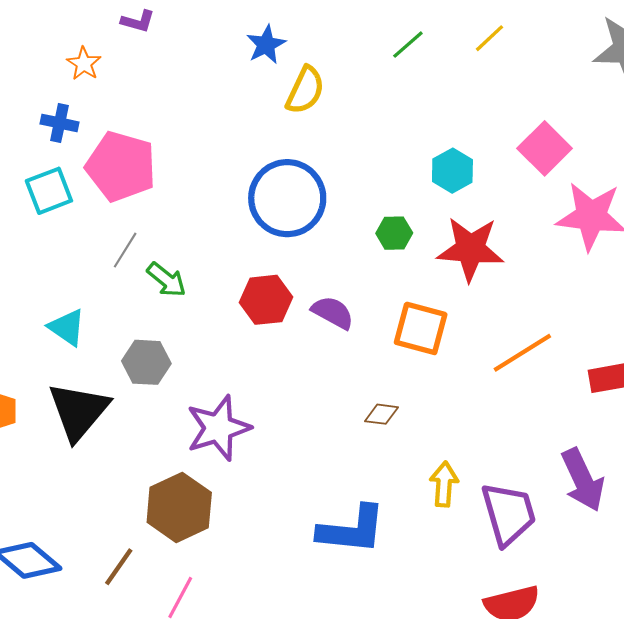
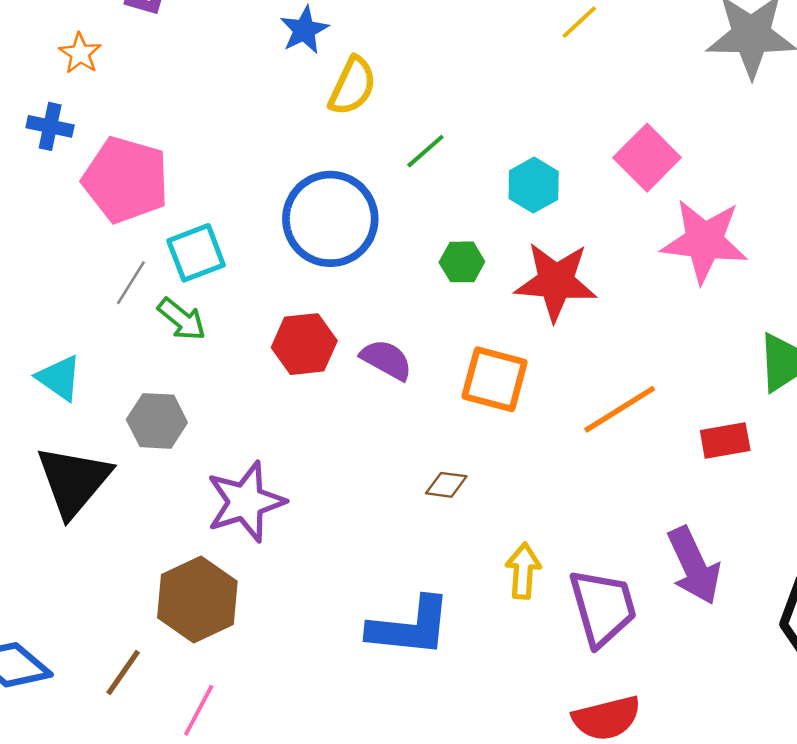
green line: (408, 45) -> (425, 151), moved
cyan square: (49, 191) -> (196, 253), moved

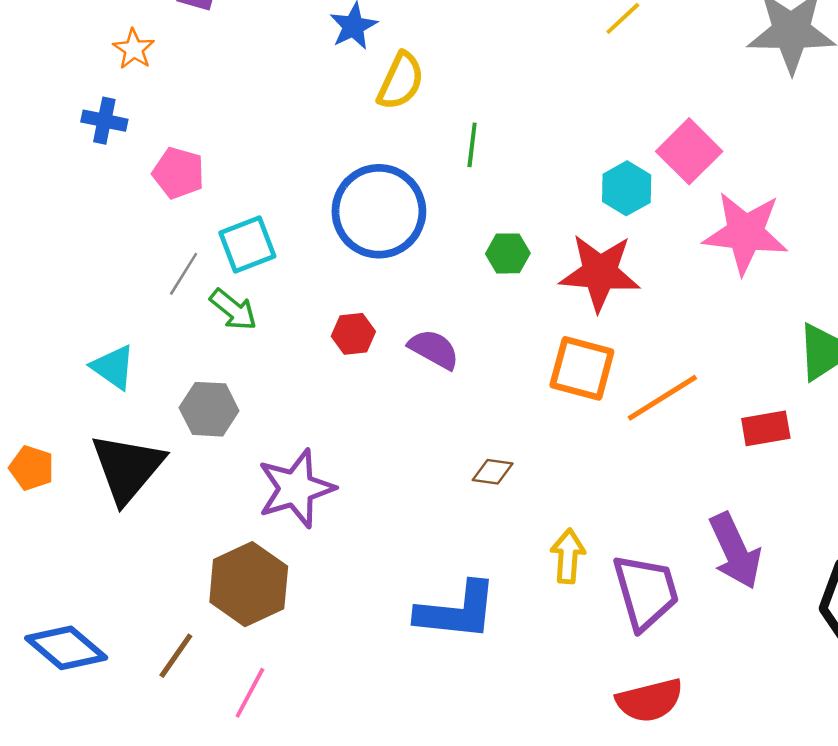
green line: (425, 151) -> (472, 145), turned -42
pink pentagon: (126, 180) -> (178, 173), size x0.6
cyan hexagon: (534, 185) -> (627, 188), moved
red hexagon: (304, 344) -> (353, 334), size x0.7
orange square: (495, 379) -> (582, 368), moved

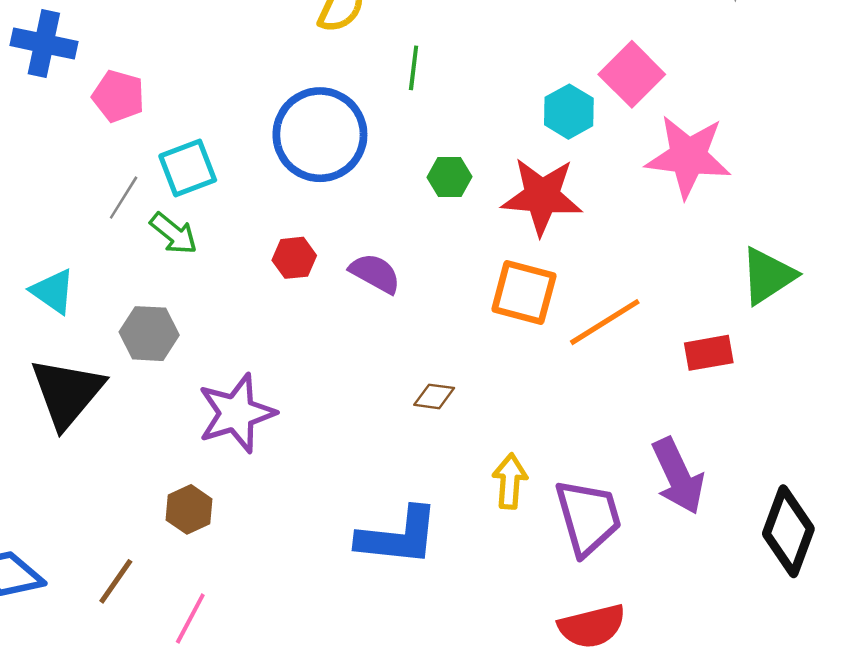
blue cross: (104, 121) -> (44, 44), size x1.4
brown hexagon: (249, 584) -> (189, 509), size x0.6

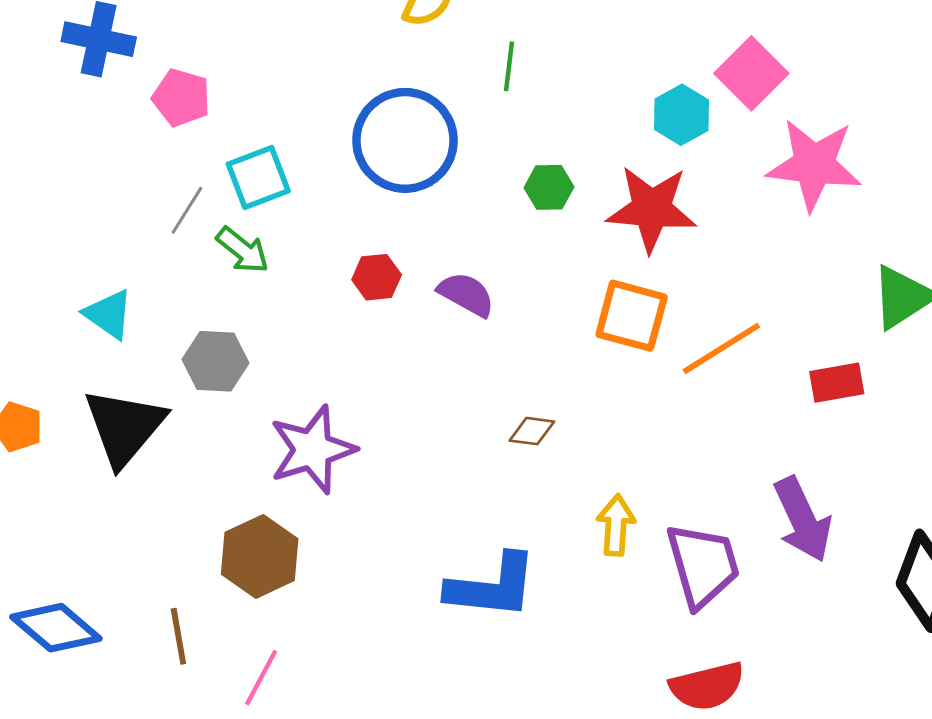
brown hexagon: (189, 509) -> (260, 556), size x1.5
brown line: (116, 581) -> (178, 636), turned -45

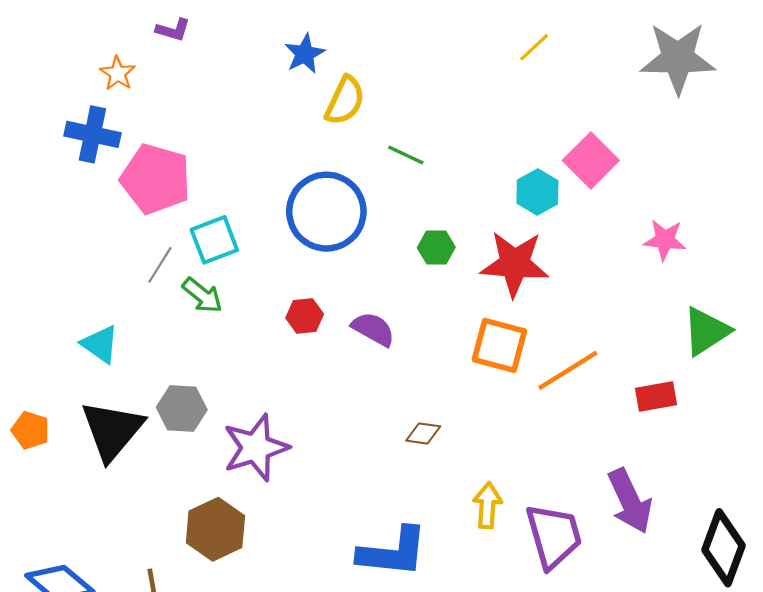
green line: (509, 66) -> (406, 155), turned -72
pink pentagon: (181, 98) -> (156, 179), size x1.6
pink star: (814, 165) -> (665, 240), moved, size x0.6
gray hexagon: (216, 361) -> (182, 408), moved

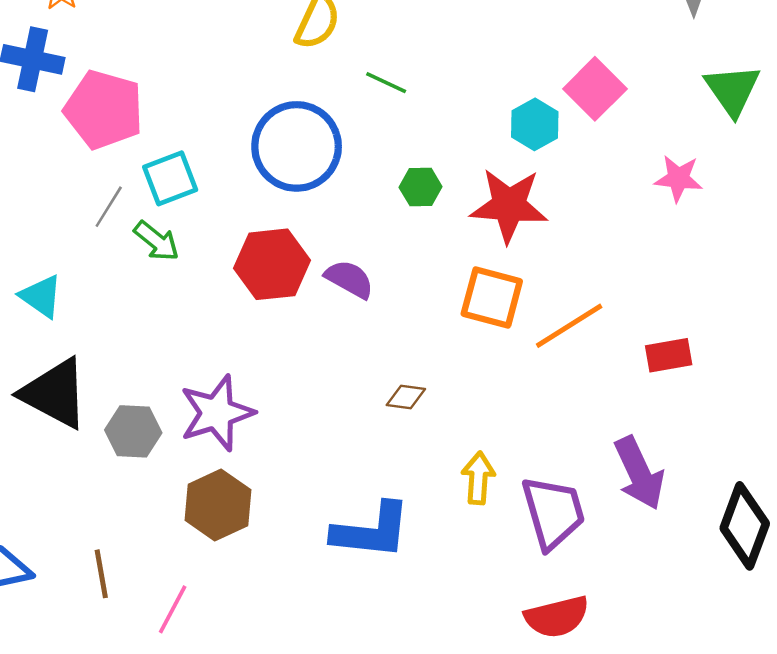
red hexagon: (305, 316) -> (272, 264), size x1.8
green triangle: (706, 331) -> (732, 90), moved, turned -32
gray hexagon: (182, 408) -> (133, 431), moved
black triangle: (112, 430) -> (55, 393), turned -42
brown hexagon: (215, 529) -> (218, 505), moved

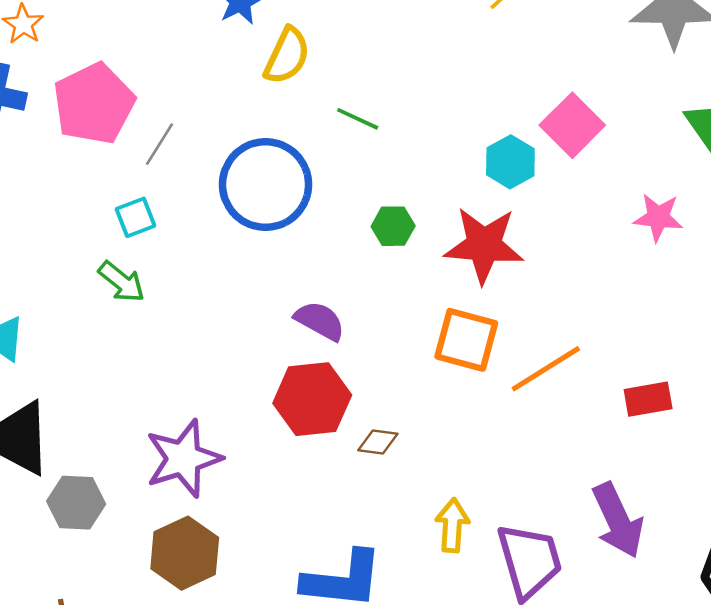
pink pentagon: (104, 110) -> (94, 104), moved, turned 30
cyan square: (170, 178) -> (135, 217), size x0.7
gray line: (109, 207) -> (159, 144), moved
red hexagon: (272, 264) -> (312, 399), moved
gray hexagon: (133, 431) -> (76, 503), moved

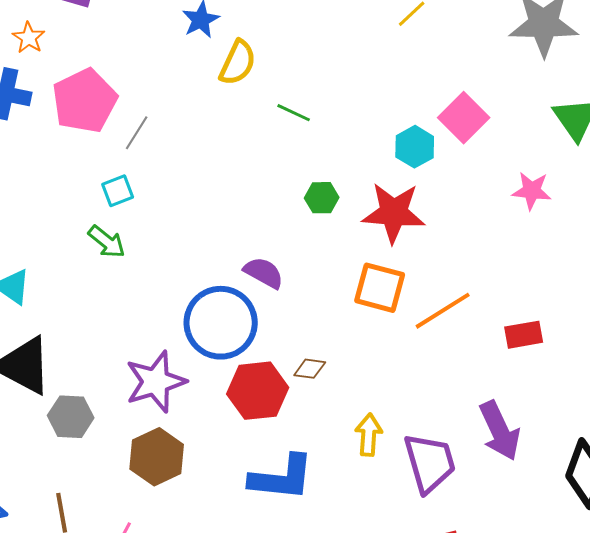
blue circle: (266, 185) -> (221, 323), moved
red hexagon: (312, 399) -> (258, 391), moved

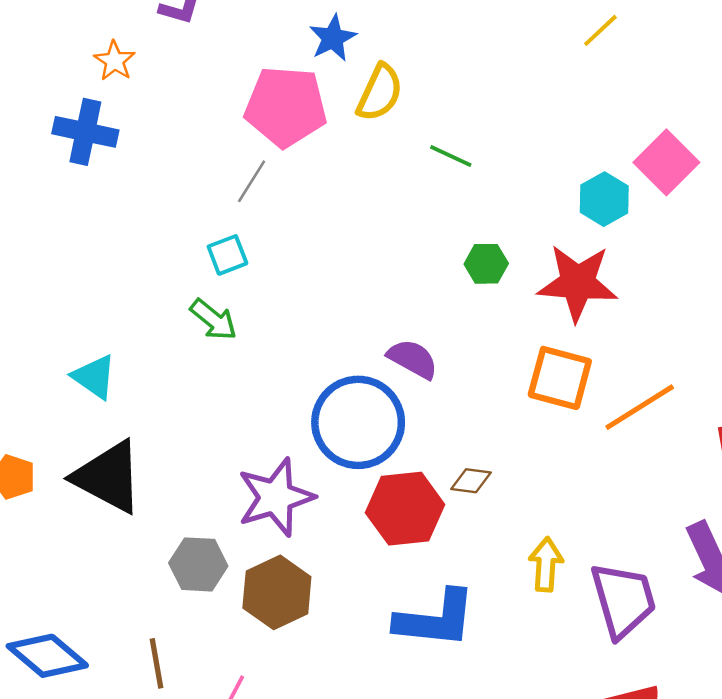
pink pentagon: (85, 101) -> (286, 107), moved, turned 30
gray hexagon: (71, 417) -> (198, 564), moved

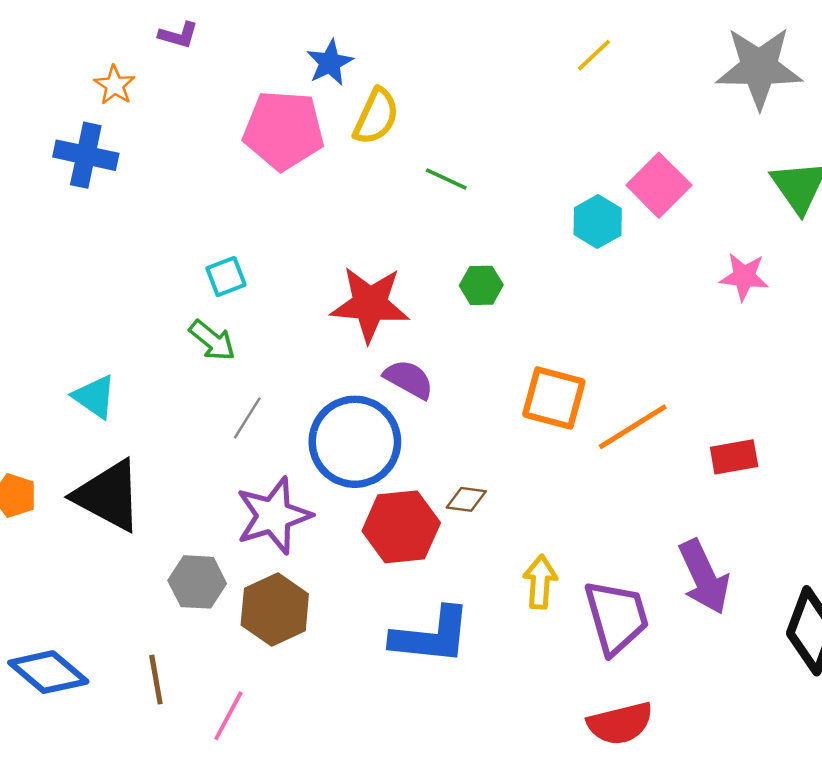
gray line: (252, 181) -> (247, 418), moved
red star: (578, 283) -> (370, 304), moved

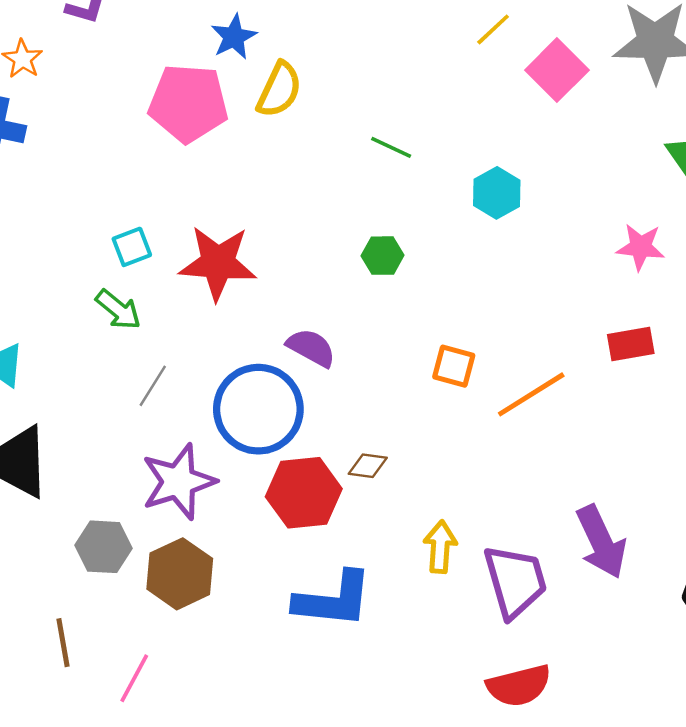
green line: (446, 179) -> (391, 147), moved
pink square: (659, 185) -> (557, 70), moved
red star: (370, 304) -> (218, 263), moved
orange square: (554, 398) -> (454, 366), size x0.7
red rectangle: (734, 457) -> (631, 344), moved

